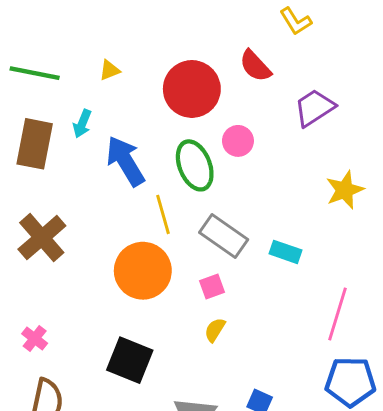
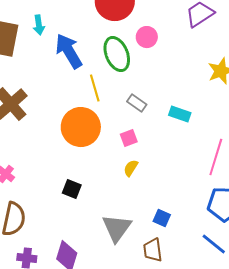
cyan arrow: (82, 124) -> (39, 25), turned -30
gray rectangle: (224, 236) -> (137, 103), size x0.6
black square: (130, 360) -> (72, 189), size x0.6

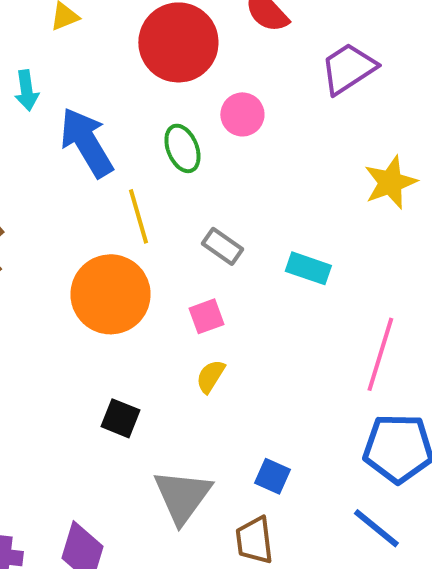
green ellipse: (117, 54) -> (182, 148), size x0.7
black square: (72, 189) -> (121, 418), moved

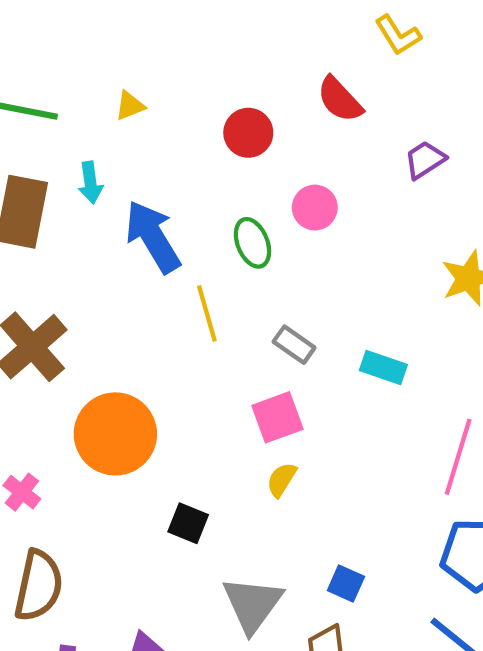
red circle: (178, 42) -> (248, 133), size x0.6
purple trapezoid: (348, 68) -> (425, 160), size x0.7
orange circle: (111, 294) -> (115, 434), moved
pink square: (206, 316) -> (277, 417), size x1.4

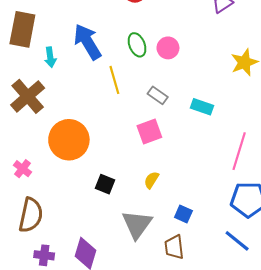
cyan arrow: (90, 183) -> (50, 57), moved
pink circle: (315, 208) -> (168, 48), moved
yellow semicircle: (282, 480) -> (151, 180), moved

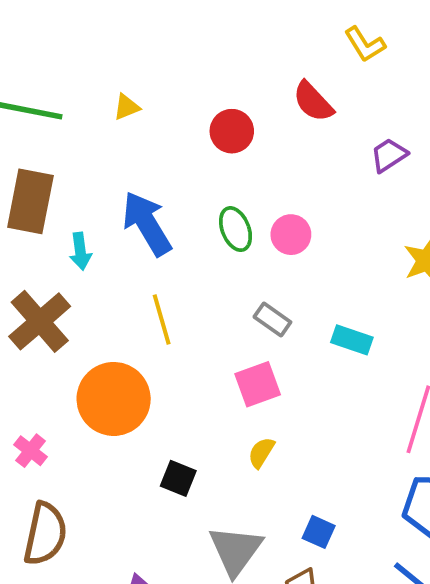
yellow line: (114, 80) -> (162, 320), moved
yellow semicircle: (151, 180) -> (261, 453), moved

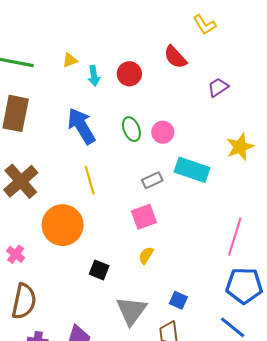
cyan arrow: (80, 251) -> (94, 76), moved
gray rectangle: (272, 320) -> (152, 180), turned -60
cyan rectangle: (352, 340) -> (192, 170), moved, size x1.5

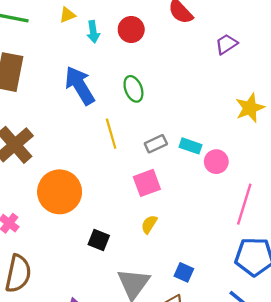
pink circle: (163, 132) -> (216, 162), moved
cyan rectangle: (192, 170) -> (191, 146), moved, size x0.6
yellow line: (90, 180) -> (111, 134), moved

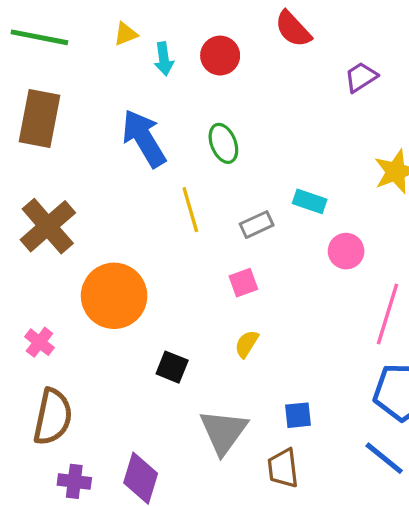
cyan rectangle: (191, 146) -> (310, 201), moved
pink square: (147, 183) -> (243, 283), size x0.7
blue square: (184, 272) -> (298, 415), turned -30

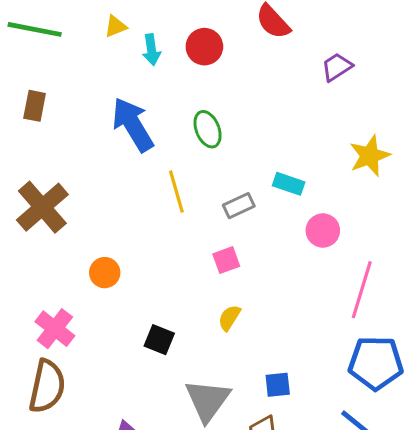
brown rectangle: (39, 119) -> (35, 106), size x0.6
orange circle: (114, 296) -> (105, 273), size x0.5
pink cross: (39, 342) -> (55, 329), moved, size x1.4

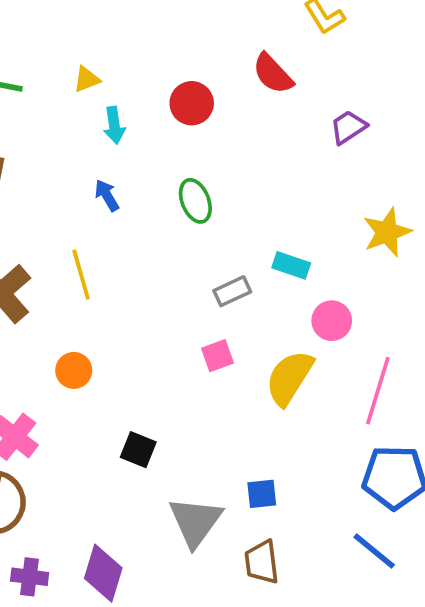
cyan arrow: (151, 50) -> (114, 125), moved
blue arrow: (133, 125) -> (107, 195), size x0.5
yellow line: (176, 192) -> (81, 275), moved
yellow semicircle: (229, 318) -> (289, 378), moved, size x1.8
blue square: (278, 385) -> (262, 494), moved

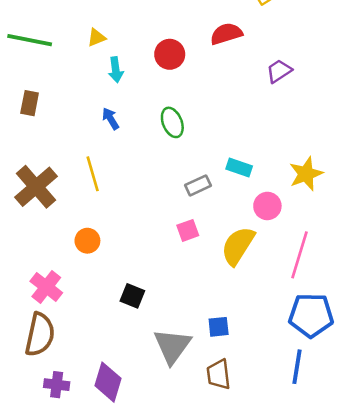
red semicircle: (273, 74) -> (226, 34), turned 116
yellow star: (387, 232) -> (306, 174), moved
blue line: (374, 551) -> (297, 367), turned 60

